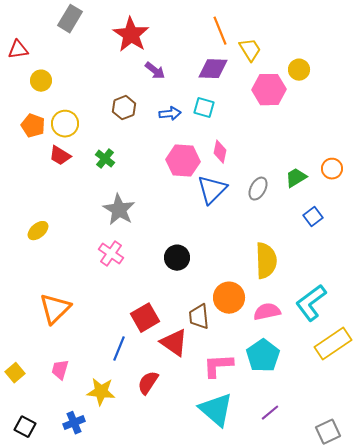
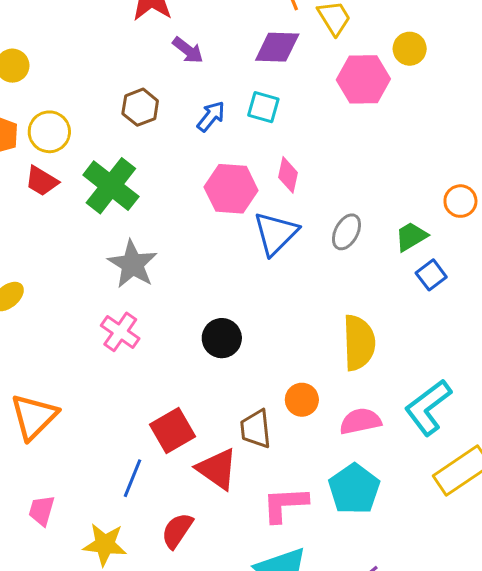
blue arrow: (170, 114) -> (211, 116), turned -45
green cross: (105, 159) -> (111, 186), size x1.8
green trapezoid: (296, 178) -> (411, 236), moved
orange circle: (229, 298) -> (302, 400), size x0.7

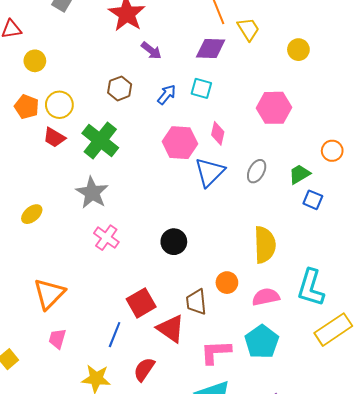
pink hexagon: (363, 79) -> (274, 108), moved
gray star: (132, 264) -> (92, 193), moved
blue square: (431, 275) -> (313, 200), turned -30
cyan L-shape: (428, 407) -> (311, 288), turned -36
pink trapezoid: (42, 511) -> (57, 339), moved

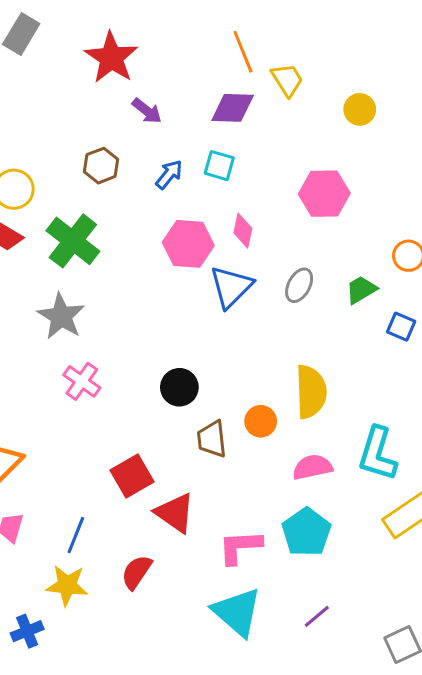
blue square: (313, 200) -> (401, 327), moved
orange circle: (227, 283) -> (261, 421), moved
brown trapezoid: (196, 302) -> (212, 439), moved
blue line: (115, 335) -> (76, 535), moved

